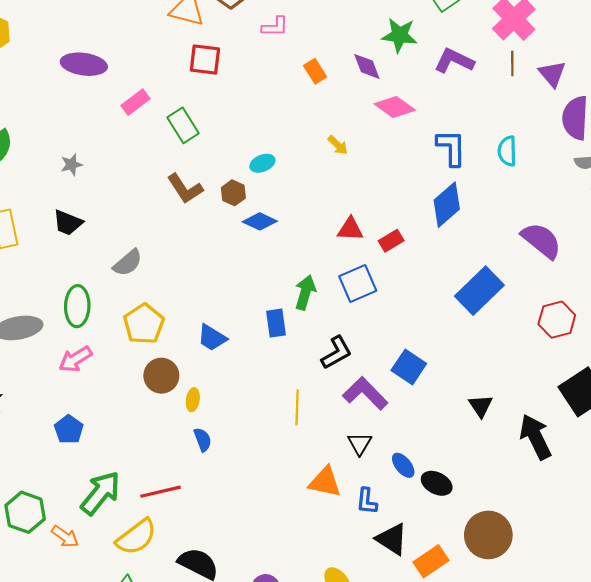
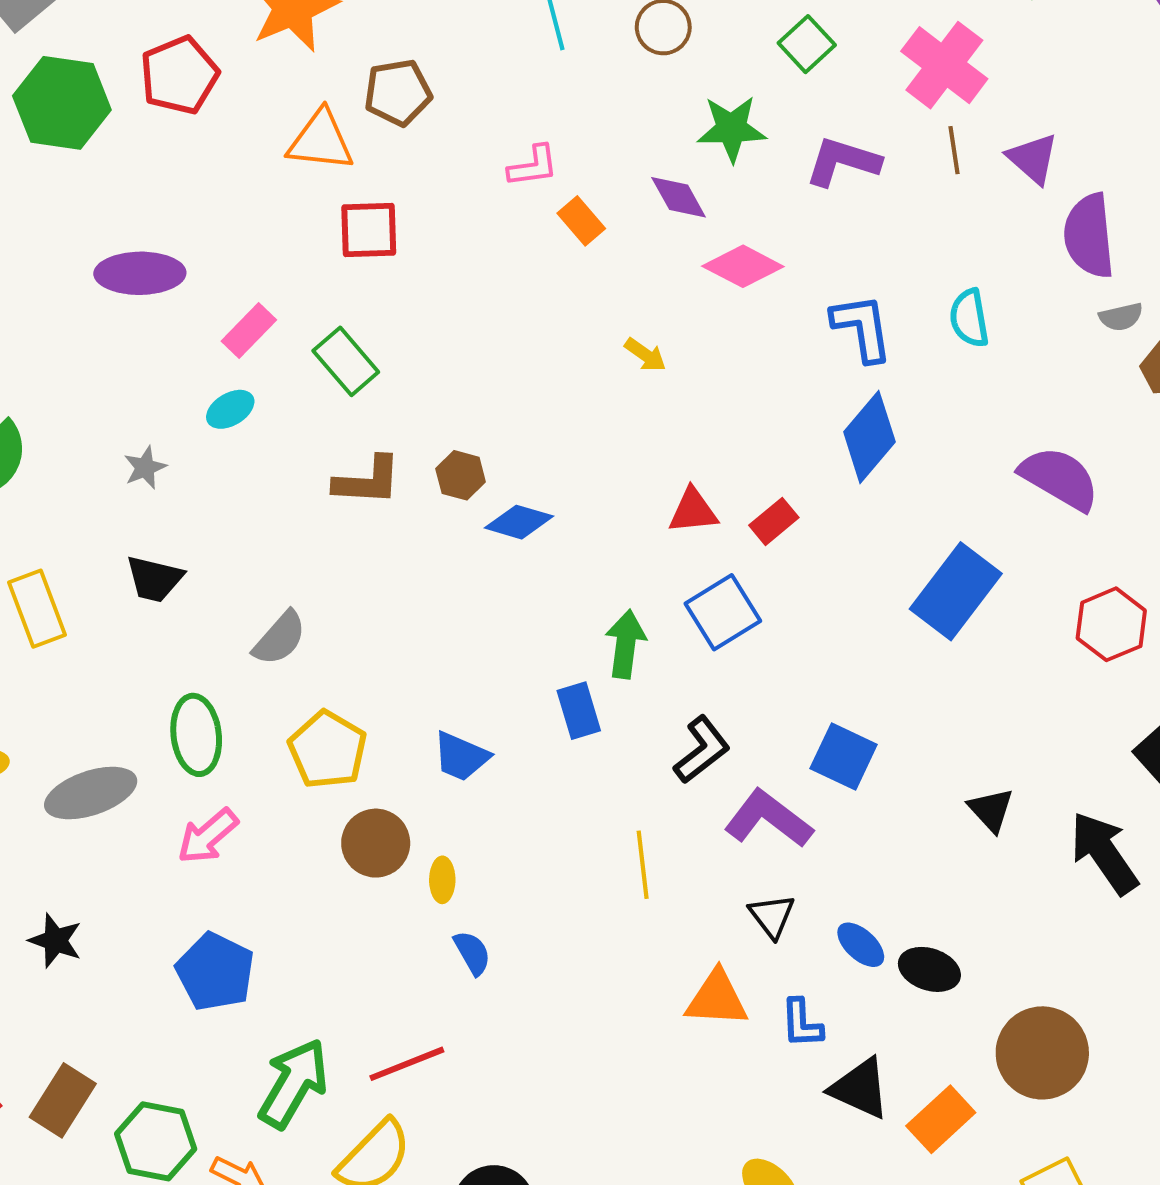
pink L-shape: (275, 27) -> (533, 166), moved
cyan ellipse: (262, 163) -> (230, 409), moved
brown L-shape: (185, 189) -> (367, 481), turned -45
blue pentagon: (69, 430) -> (215, 972), size x1.4

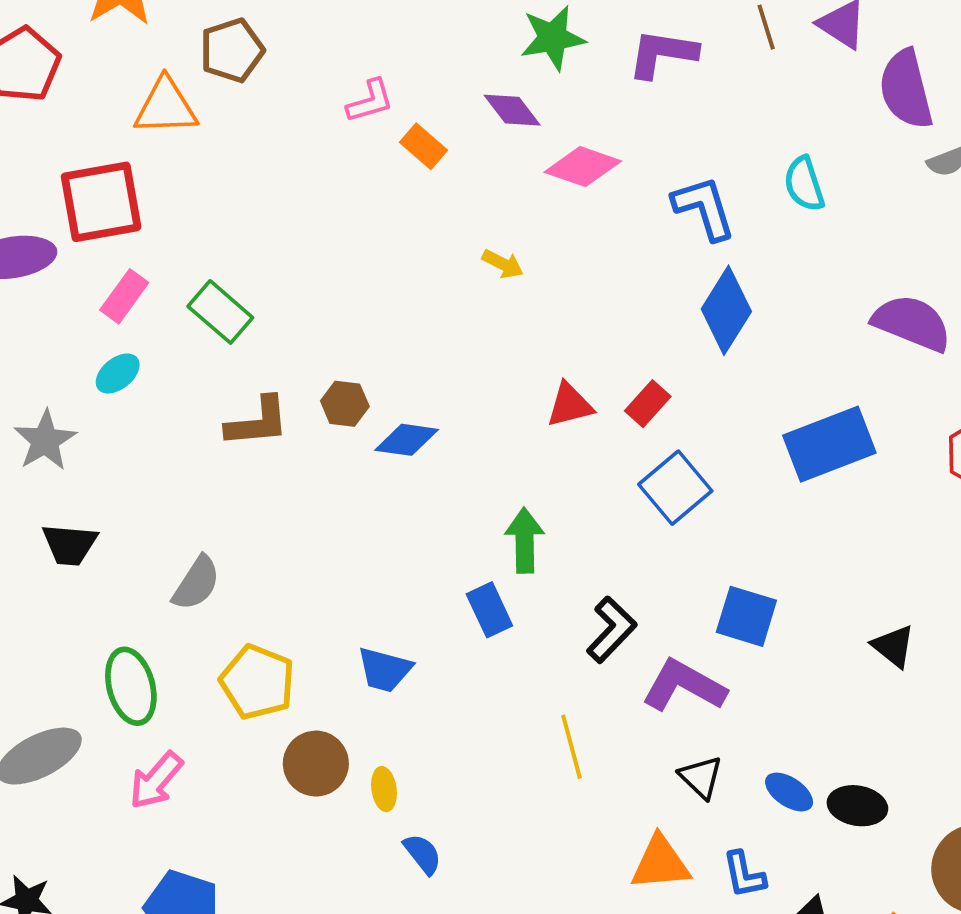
red square: (369, 230) -> (101, 202), moved, size x1.4
gray star: (145, 468) -> (45, 440), size x1.5
blue rectangle: (956, 591) -> (829, 444), turned 40
blue square: (723, 612) -> (675, 488), moved

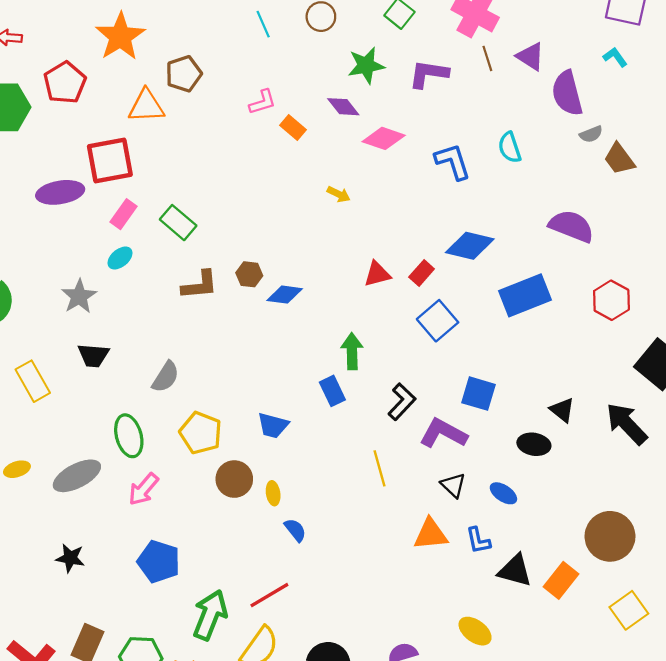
blue diamond: (726, 310) -> (470, 246), moved, turned 72
black ellipse: (857, 806) -> (534, 444), moved

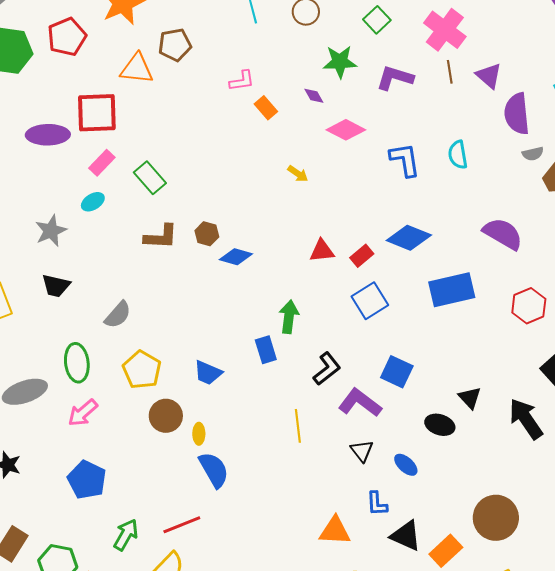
purple diamond: (343, 107) -> (314, 96), size x0.7
blue semicircle: (295, 530) -> (214, 470), size x1.6
orange triangle: (431, 534) -> (335, 531), moved
green arrow: (210, 615) -> (126, 535), size x0.7

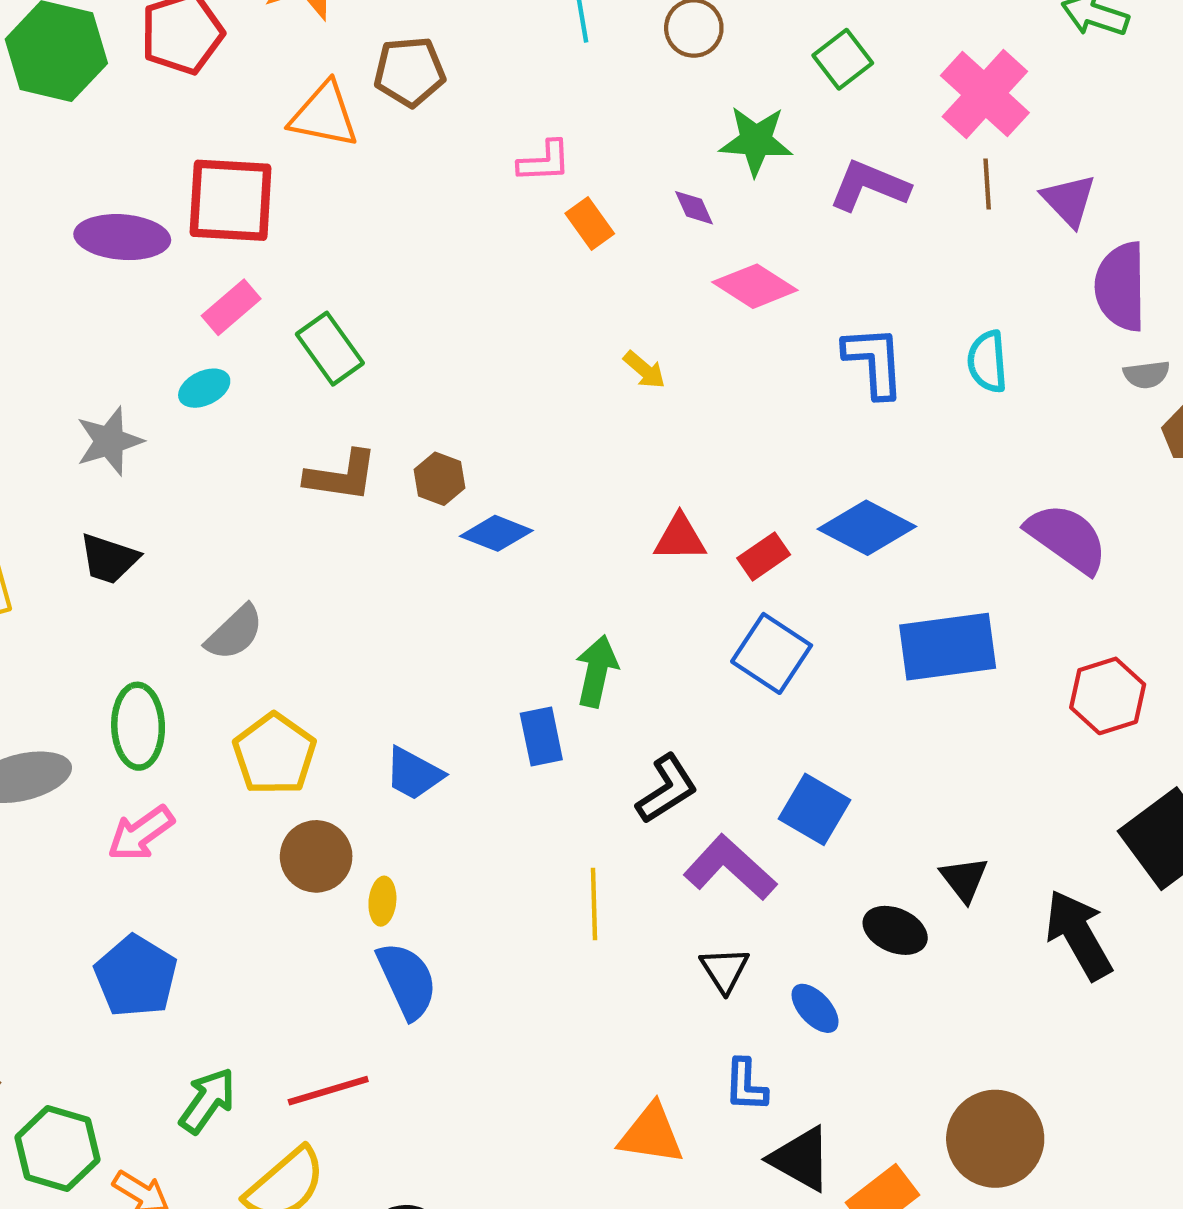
blue square: (370, 301) -> (772, 653), turned -30

